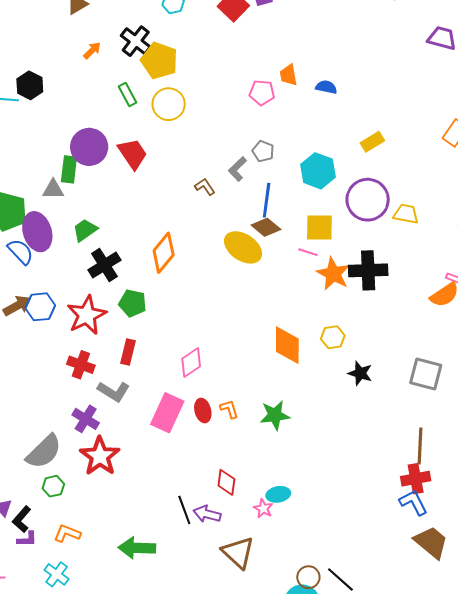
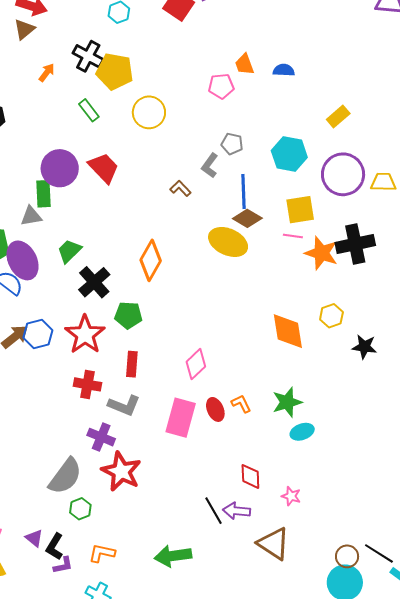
yellow circle: (169, 104) -> (149, 112), moved
cyan ellipse: (278, 494) -> (302, 432), moved

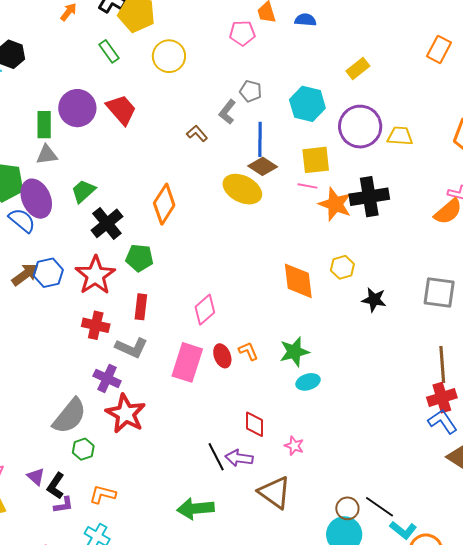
green rectangle: (43, 194) -> (44, 125), moved
green arrow: (173, 556) -> (195, 509), moved

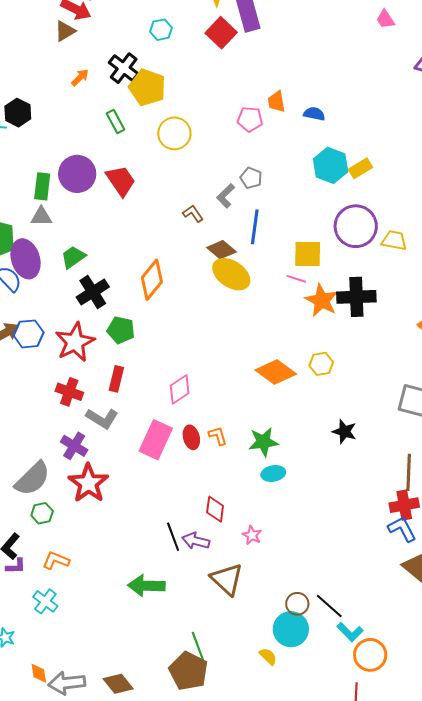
cyan hexagon: (307, 104) -> (331, 165), moved
brown diamond: (263, 166) -> (221, 250), moved
orange diamond: (298, 281) -> (276, 372), turned -54
black star: (374, 300) -> (344, 432), moved

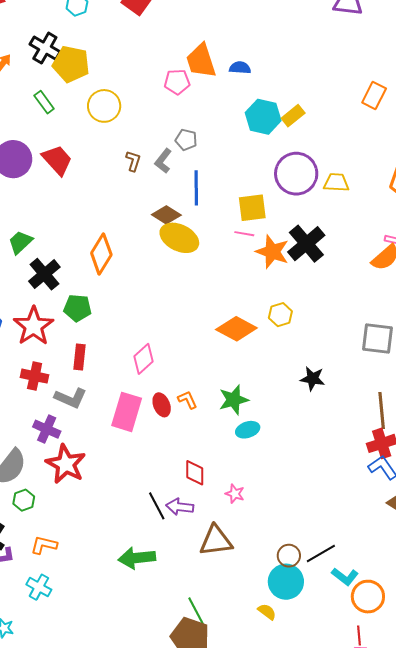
orange trapezoid: (277, 102) -> (201, 61), size x1.6
brown L-shape: (193, 214) -> (133, 161), moved, turned 60
black cross: (356, 297) -> (306, 244), turned -30
brown triangle: (227, 579) -> (216, 541), turned -42
black line: (329, 606) -> (321, 554), turned -64

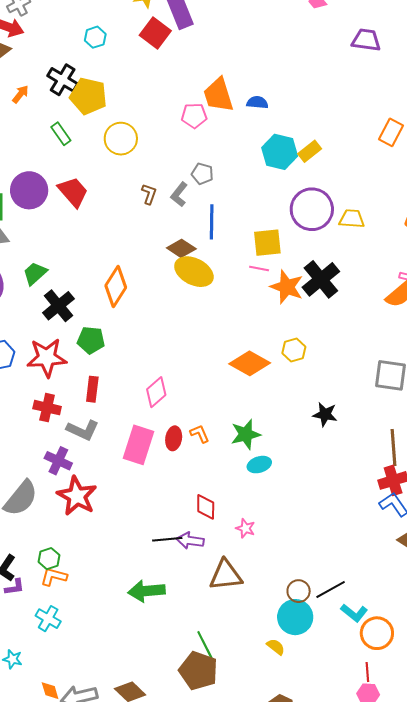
red star: (33, 326) -> (47, 358), turned 30
red ellipse: (162, 405) -> (174, 438), turned 30
green hexagon: (24, 500) -> (49, 559), moved
black line: (157, 506) -> (167, 539), turned -68

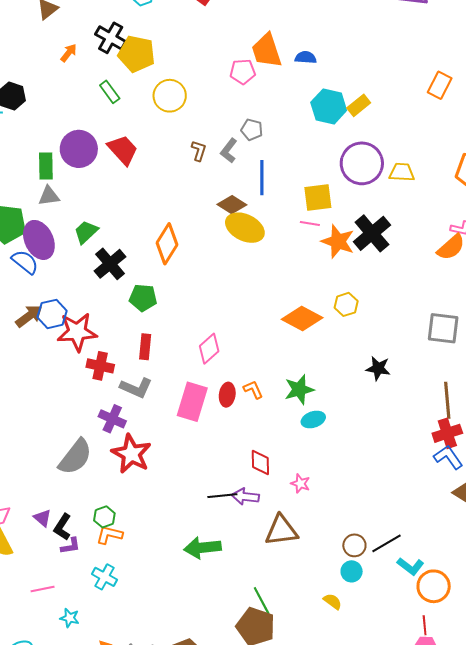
red star: (47, 358) -> (77, 332), moved
cyan circle: (295, 617) -> (352, 571), size x0.6

